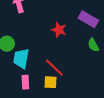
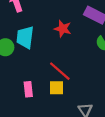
cyan trapezoid: (21, 58) -> (25, 37), moved

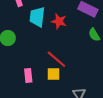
cyan trapezoid: (25, 37) -> (37, 17), moved

